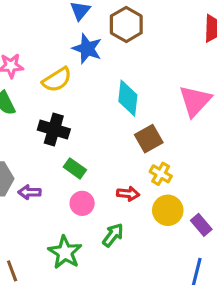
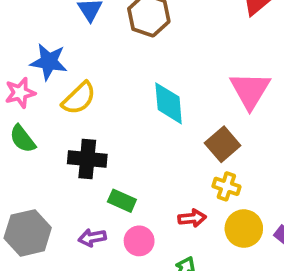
blue star: (87, 49) -> (49, 62), moved
brown square: (149, 139) -> (223, 144), moved
purple arrow: (30, 192) -> (92, 238), moved

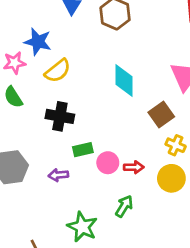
yellow cross: (226, 186) -> (176, 145), moved
green rectangle: (122, 201) -> (83, 150), turned -42
pink circle: (139, 241) -> (108, 163), moved

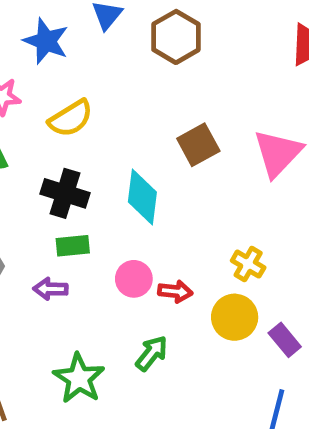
blue star: (38, 42) -> (46, 41), moved
cyan diamond: (124, 80) -> (142, 197), moved
brown square: (161, 114) -> (198, 145), moved
green rectangle: (83, 150) -> (73, 246), moved

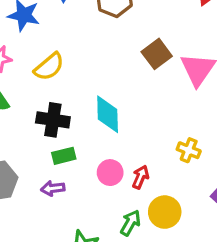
brown square: (198, 145) -> (157, 54), moved
red arrow: (175, 291) -> (140, 177), turned -65
yellow circle: (235, 317) -> (165, 212), moved

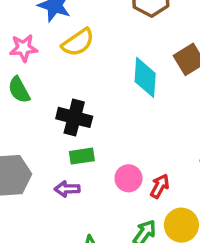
yellow semicircle: (49, 67) -> (78, 42), moved
cyan diamond: (108, 114) -> (145, 77), moved

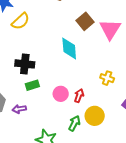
cyan diamond: (145, 77) -> (69, 48), moved
purple arrow: (67, 189) -> (19, 109), moved

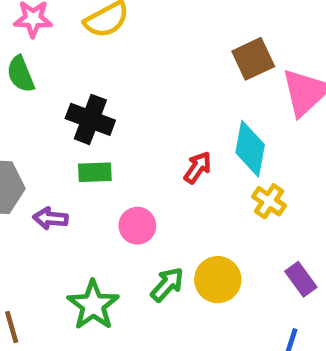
cyan diamond: (69, 48) -> (250, 149), moved
pink circle: (61, 94) -> (137, 226), moved
red arrow: (79, 96) -> (198, 168), moved

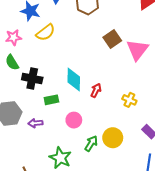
black cross: (90, 119) -> (32, 79), moved
cyan diamond: (250, 149) -> (74, 80), moved

